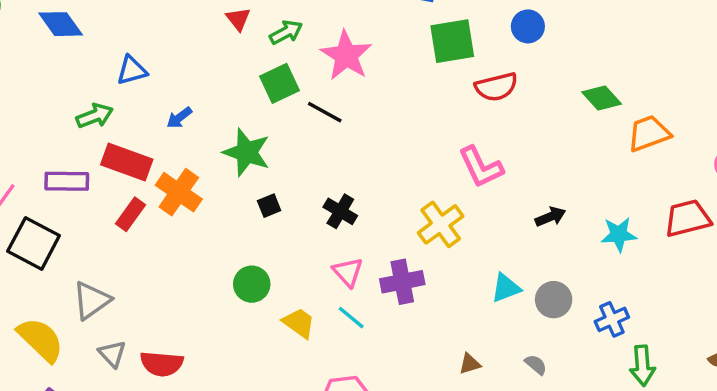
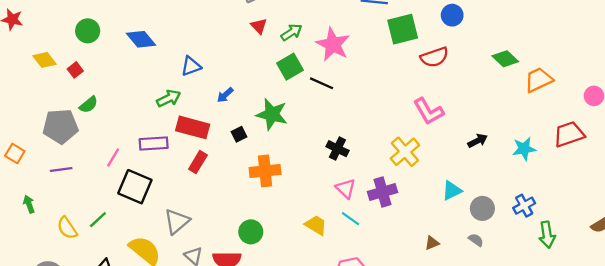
orange cross: (179, 192) -> (265, 171), moved, turned -36
black square: (269, 206) -> (239, 134), moved
green circle: (252, 284) -> (251, 232), moved
gray circle: (554, 300) -> (482, 208), moved

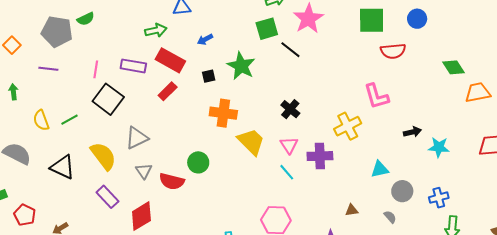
cyan star: (524, 149) -> (439, 147), moved
pink line: (113, 157) -> (96, 69), turned -36
yellow trapezoid: (316, 225) -> (251, 142), moved, size x1.4

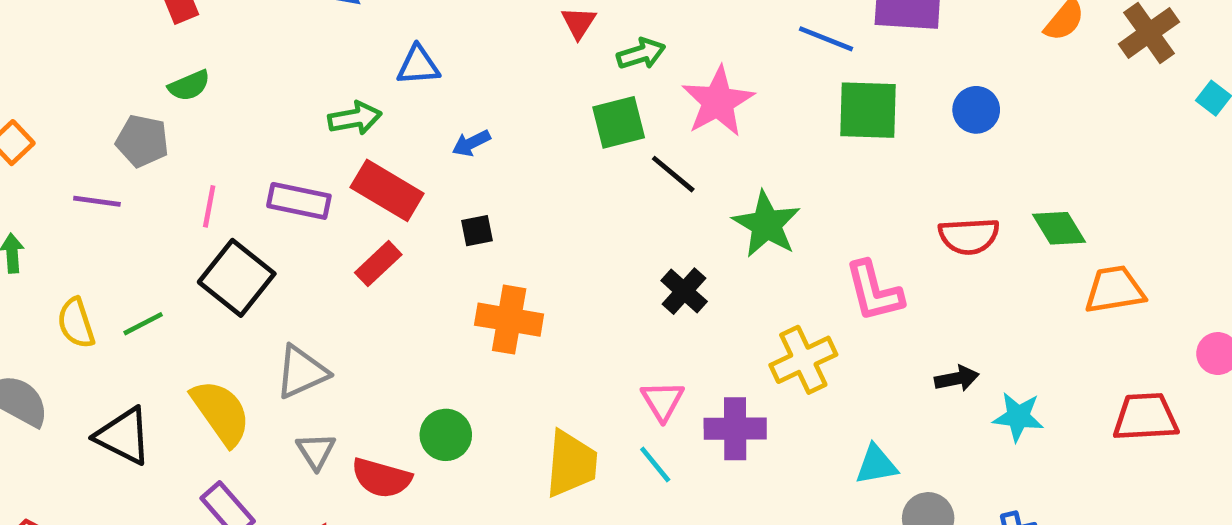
gray pentagon: (57, 32) -> (142, 141), moved, size x0.7
red semicircle: (393, 51) -> (969, 236), moved
green star: (241, 66) -> (766, 224), moved
black cross: (290, 109) -> (684, 291), moved
yellow trapezoid: (251, 142) -> (571, 464), moved, turned 48

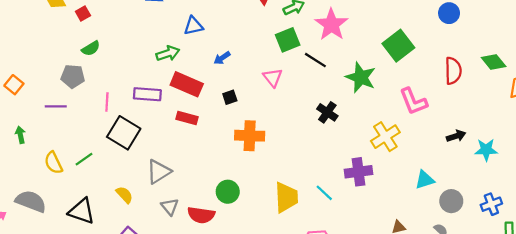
green square: (868, 110) -> (398, 46), moved, turned -32
red semicircle: (969, 236) -> (453, 71), turned -80
red rectangle: (378, 264) -> (187, 118), turned 66
pink triangle: (663, 401) -> (273, 78), moved
yellow semicircle: (221, 412) -> (124, 195), size x0.6

